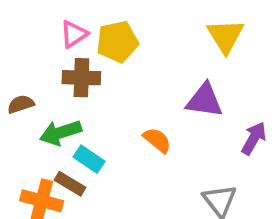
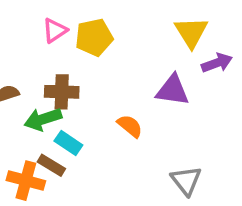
brown cross: (81, 78) -> (62, 92), moved
purple arrow: (254, 138) -> (217, 63), moved, turned 40

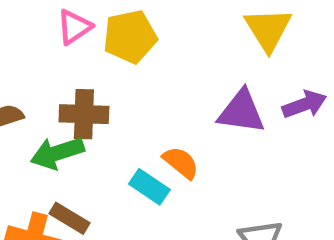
purple arrow: (217, 63) -> (304, 104), moved
cyan rectangle: (68, 143) -> (149, 187), moved

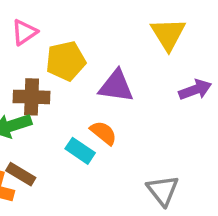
yellow pentagon: (130, 37) -> (66, 61), moved
purple triangle: (241, 112) -> (116, 86), moved

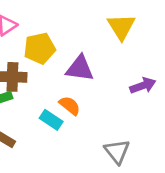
purple arrow: (195, 90) -> (143, 86), moved

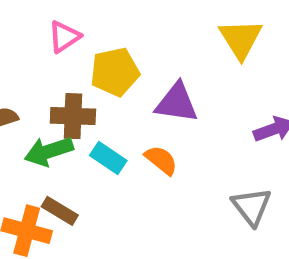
cyan rectangle: (51, 120) -> (108, 158), moved
gray triangle: (117, 151) -> (252, 206), moved

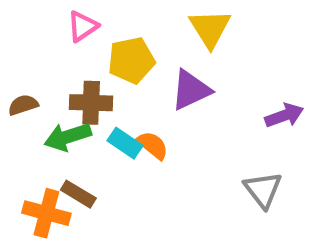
yellow triangle: (241, 39) -> (210, 28), moved
purple triangle: (177, 103) -> (191, 90), turned -33
orange semicircle: (161, 160) -> (153, 145), moved

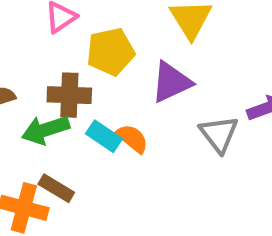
gray triangle: (263, 190) -> (219, 134), moved

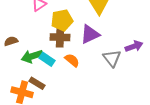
brown cross: (69, 95) -> (60, 37), moved
cyan rectangle: (104, 136) -> (47, 59), moved

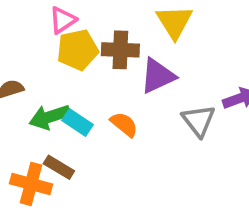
yellow pentagon: (62, 20) -> (78, 50), moved
brown cross: (60, 37) -> (120, 50), moved

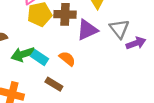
gray triangle: (199, 121) -> (119, 29), moved
brown rectangle: (59, 167) -> (54, 84), moved

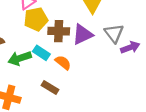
brown cross: (65, 14) -> (59, 31), moved
cyan rectangle: (40, 58) -> (41, 53), moved

